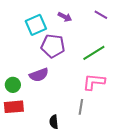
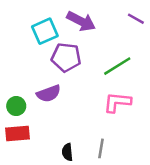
purple line: (101, 15) -> (136, 19), moved
purple arrow: (65, 17) -> (81, 21), size x1.6
gray line: (81, 107) -> (101, 148), moved

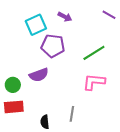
purple arrow: (81, 21) -> (65, 17), size x0.6
gray line: (101, 148) -> (72, 114), moved
black semicircle: (67, 152) -> (45, 122), moved

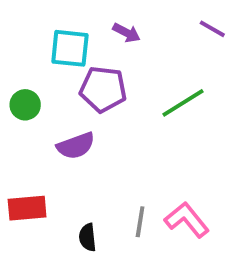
cyan square: (36, 25) -> (70, 48), turned 30
pink L-shape: (94, 82) -> (187, 220), moved, turned 45
green circle: (13, 85) -> (25, 105), moved

